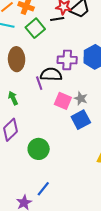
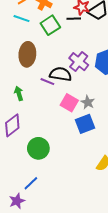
purple cross: (67, 60) -> (79, 62), turned 30
purple line: (39, 83) -> (47, 82), turned -56
blue line: (43, 189) -> (31, 183), moved

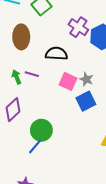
purple cross: (79, 62) -> (78, 27), moved
purple line: (47, 82) -> (32, 74), moved
blue line: (31, 183) -> (35, 147), moved

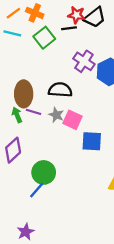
brown ellipse: (21, 37) -> (24, 94), moved
gray star: (86, 79) -> (56, 115), moved
blue square: (86, 101) -> (92, 141), turned 30

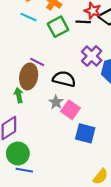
purple line: (33, 112) -> (37, 62), moved
green circle: (44, 172) -> (18, 154), moved
blue line: (37, 190) -> (24, 170), turned 49

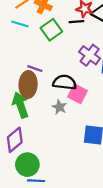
green arrow: (19, 95) -> (20, 105), size x1.6
pink square: (71, 110) -> (78, 94), moved

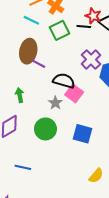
brown ellipse: (28, 85) -> (28, 51), moved
green arrow: (20, 105) -> (20, 95), size x0.6
green circle: (27, 165) -> (45, 129), moved

